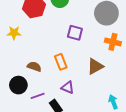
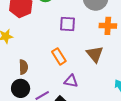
brown triangle: (95, 66) -> (95, 54), turned -30
brown semicircle: (34, 67) -> (23, 67), moved, turned 80

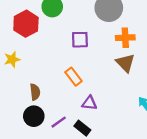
brown triangle: (95, 54) -> (125, 63), moved

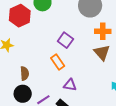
purple square: (80, 40) -> (65, 40), moved, turned 35

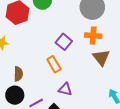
orange cross: (103, 31) -> (93, 36), moved

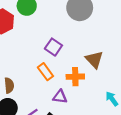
orange cross: (93, 36) -> (75, 77), moved

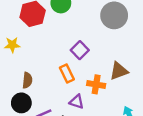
brown triangle: (94, 60) -> (119, 71), turned 42

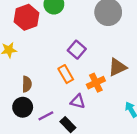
orange cross: (96, 84) -> (96, 83), turned -30

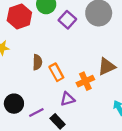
purple square: (77, 50) -> (67, 20), moved
brown semicircle: (27, 84) -> (37, 62), moved
purple triangle: (78, 101) -> (68, 99), turned -32

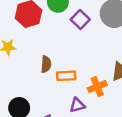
orange rectangle: (56, 72) -> (66, 76), turned -66

